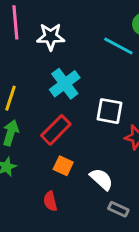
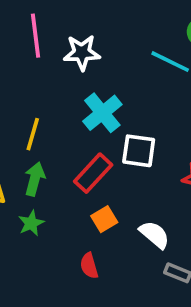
white square: (109, 111) -> (139, 151), moved
orange square: (63, 166) -> (104, 219), turned 36

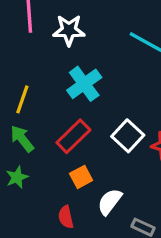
white square: (139, 151) -> (128, 136), moved, turned 32
green arrow: (35, 179) -> (22, 139), turned -56
white semicircle: (154, 235) -> (110, 202), moved, turned -96

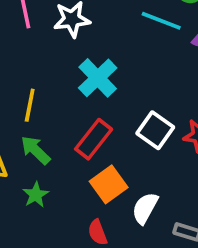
orange square: (81, 177) -> (109, 184), size x1.4

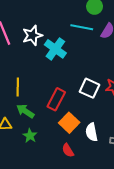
cyan cross: (98, 78) -> (55, 49), moved
white semicircle: (145, 208) -> (92, 132), turned -30

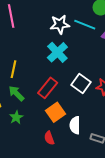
white star: (32, 35) -> (60, 24), moved
cyan cross: (55, 49) -> (57, 52), moved

